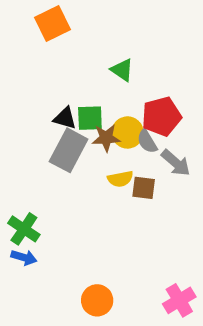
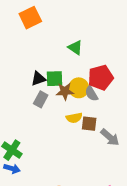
black triangle: (65, 118) -> (38, 79), turned -35
gray rectangle: (69, 150) -> (41, 99), size x0.6
gray arrow: (176, 163) -> (110, 137), moved

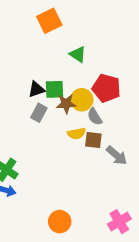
orange square: (30, 18) -> (49, 21), moved
red pentagon: (101, 77) -> (106, 88), turned 30
gray semicircle: (91, 94) -> (95, 117), moved

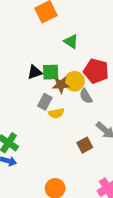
gray rectangle: (39, 113) -> (45, 102), moved
yellow semicircle: (77, 133) -> (56, 113), moved
brown square: (93, 140) -> (85, 145), moved, turned -35

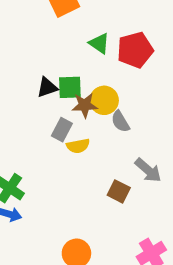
red pentagon: (96, 71) -> (135, 50), moved, turned -30
brown square: (85, 145) -> (119, 191), turned -35

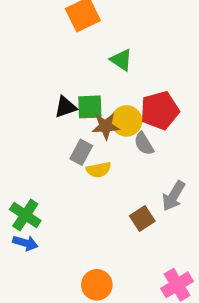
red pentagon: (135, 50) -> (160, 110), moved
gray arrow: (148, 170) -> (174, 196), turned 80
brown square: (119, 191) -> (142, 219), turned 30

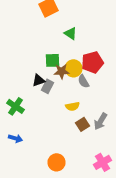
black triangle: (65, 107) -> (38, 80), moved
yellow semicircle: (99, 170) -> (72, 106), moved
gray arrow: (174, 196) -> (100, 121), moved
green cross: (25, 215) -> (16, 106), moved

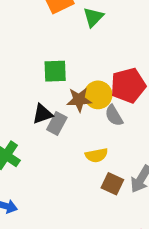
green triangle: (70, 33) -> (93, 17), moved, turned 40
green square: (52, 60) -> (55, 71), moved
brown square: (82, 124) -> (112, 184), turned -32

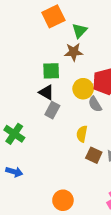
brown star: (79, 100) -> (74, 52), moved
black triangle: (42, 114) -> (46, 92), moved, turned 49
yellow semicircle: (96, 155) -> (82, 134), turned 112

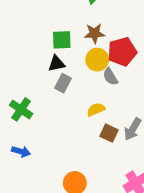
brown star: (74, 52) -> (95, 33), moved
black triangle: (46, 92) -> (56, 64), turned -42
yellow semicircle: (82, 134) -> (96, 109), turned 56

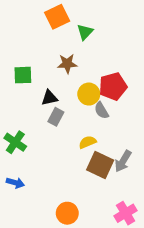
brown star: (95, 33) -> (67, 64), moved
green square: (62, 40) -> (23, 75), moved
brown square: (109, 133) -> (100, 165), size x1.5

